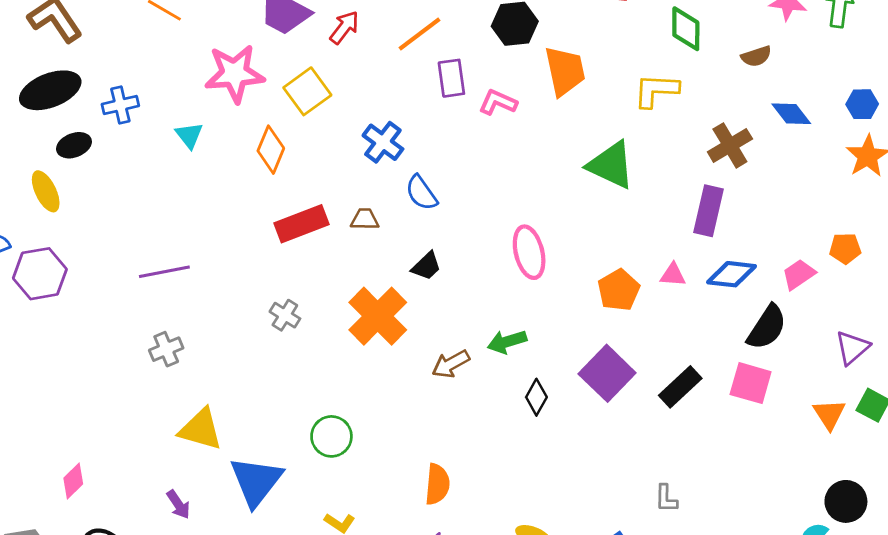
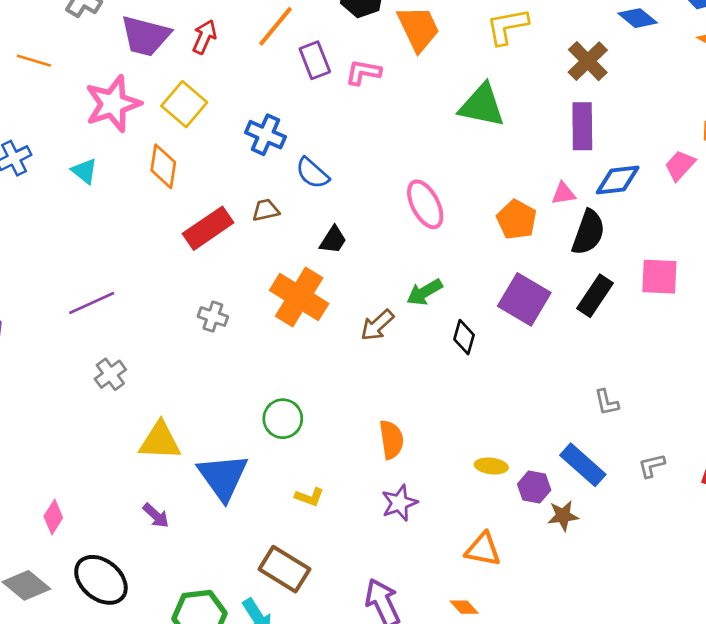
black semicircle: (767, 327) -> (588, 232), moved

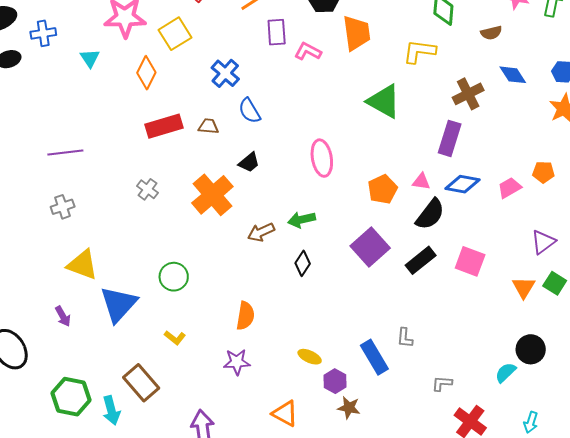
black diamond: (464, 337) -> (303, 263), moved
blue rectangle: (583, 465) -> (374, 357), moved
gray L-shape: (652, 466) -> (442, 383), moved

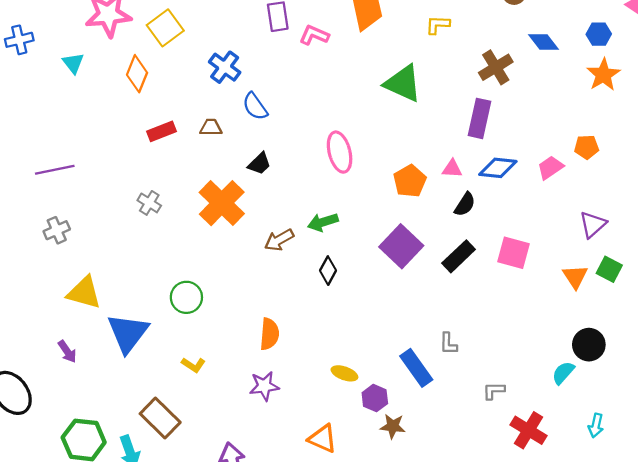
yellow L-shape: (419, 51) -> (438, 25), size x0.7
red rectangle: (164, 126) -> (162, 131), size x0.7
black semicircle: (430, 214) -> (465, 204), size x0.7

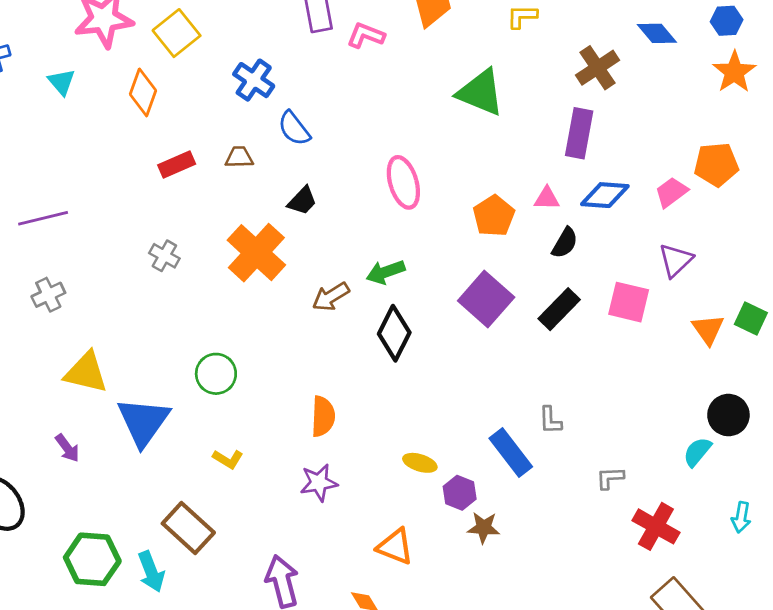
orange pentagon: (587, 147) -> (716, 164), size x1.4
purple triangle: (593, 224) -> (676, 260), moved
black diamond: (328, 271) -> (394, 333), size x1.5

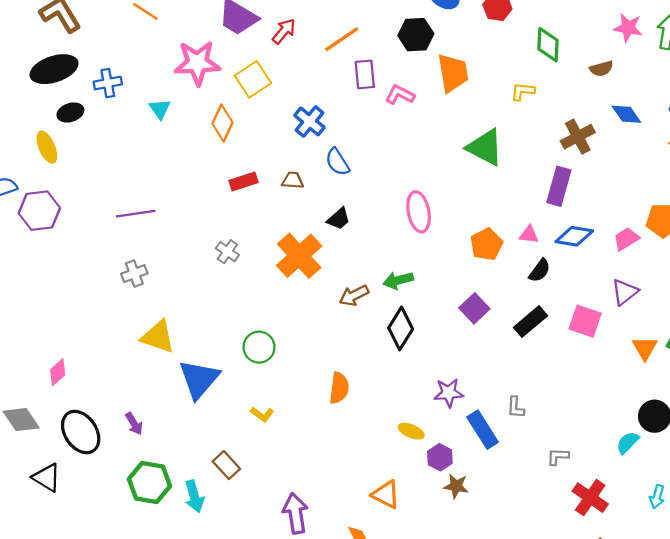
purple square: (486, 299) -> (474, 308), size x0.7
purple arrow: (67, 448) -> (134, 424), moved
purple star: (319, 483) -> (449, 393), moved
brown rectangle: (188, 528) -> (226, 465), size x0.7

